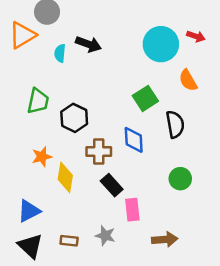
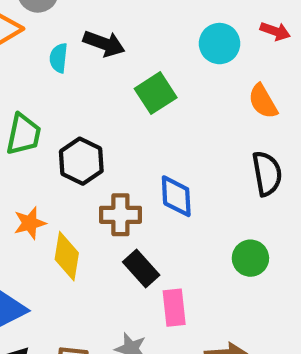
cyan circle: (161, 44) -> (220, 44), size x0.7
green square: (145, 98) -> (156, 93), moved
black semicircle: (175, 124) -> (267, 174), moved

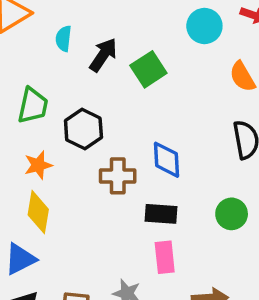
black arrow: (104, 44) -> (103, 55), moved, turned -76
orange star: (30, 223) -> (38, 165), moved
yellow diamond: (67, 256) -> (38, 212), moved
black rectangle: (141, 268) -> (161, 214), moved, turned -44

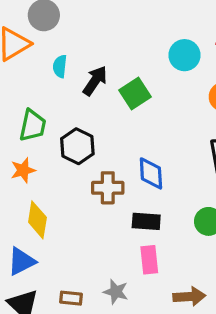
orange star: (38, 165) -> (23, 170), moved

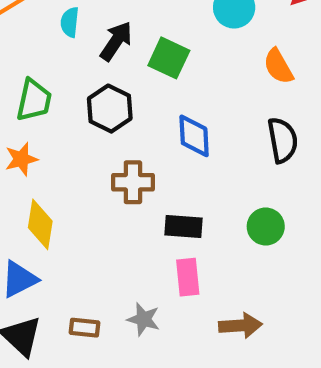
green square: (135, 94) -> (169, 58), turned -32
black hexagon: (77, 146) -> (110, 109), moved
blue diamond: (151, 173) -> (194, 136), moved

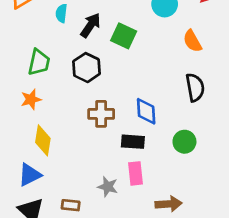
blue diamond: (194, 136) -> (146, 111), moved
gray star: (143, 319) -> (108, 187), moved

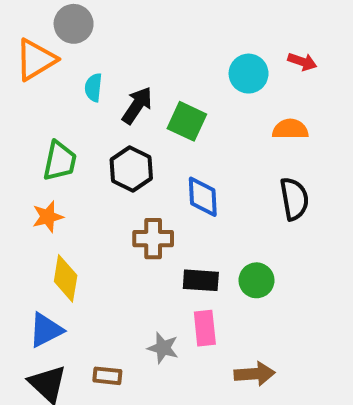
orange semicircle: (192, 41) -> (290, 129), turned 120
blue diamond: (146, 111) -> (203, 197), moved
green circle: (184, 142) -> (256, 280), moved

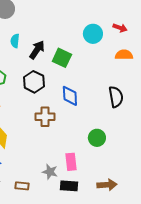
orange semicircle: (290, 129) -> (124, 55), moved
black rectangle: (201, 280) -> (69, 186), moved
brown arrow: (255, 374) -> (107, 185), moved

